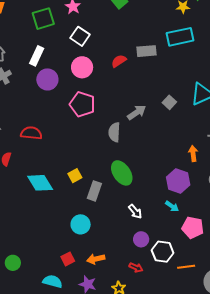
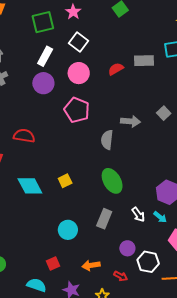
white rectangle: (37, 56) -> (45, 56), moved
gray arrow: (137, 112) -> (131, 121), turned 36
gray rectangle: (94, 191) -> (104, 219), moved
white arrow: (135, 212) -> (138, 215), moved
orange arrow: (96, 259) -> (91, 265), moved

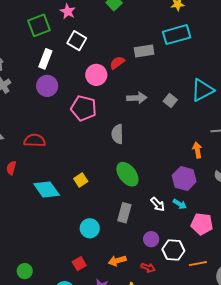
pink circle: (79, 73) -> (96, 75), moved
gray arrow: (131, 121) -> (137, 98), moved

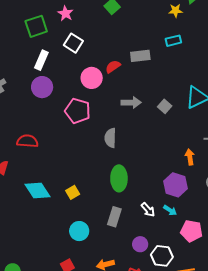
cyan rectangle: (177, 35) -> (173, 41), size x0.6
green ellipse: (127, 174) -> (119, 178), turned 35
yellow square: (81, 180) -> (73, 192), moved

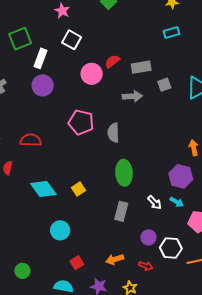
green square: (36, 26) -> (20, 39), moved
gray rectangle: (140, 56) -> (141, 67), moved
gray square: (165, 106) -> (164, 85), moved, turned 32
pink pentagon: (78, 111) -> (81, 122), moved
cyan circle: (79, 231) -> (60, 230), moved

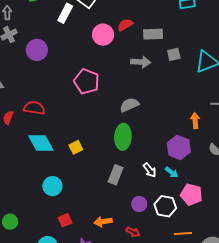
white rectangle: (41, 58) -> (65, 13), moved
purple circle: (43, 85) -> (37, 50), moved
gray semicircle: (113, 133) -> (129, 105), moved, turned 60
red semicircle: (31, 140) -> (34, 108), moved
white hexagon: (171, 248) -> (165, 206), moved

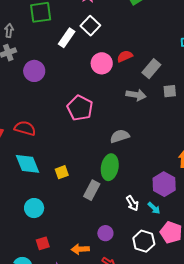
gray rectangle: (153, 34) -> (151, 69), turned -54
gray rectangle: (116, 175) -> (92, 190), moved
purple circle: (139, 204) -> (105, 233), moved

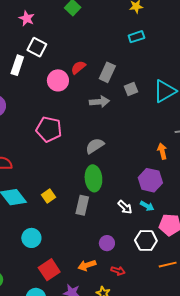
red square: (43, 243) -> (49, 270), size x1.5

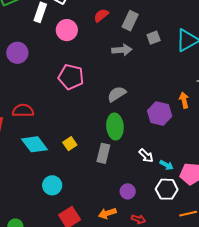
pink circle: (58, 80) -> (67, 30), moved
purple hexagon: (150, 180) -> (160, 113), moved
cyan arrow: (147, 206) -> (167, 165), moved

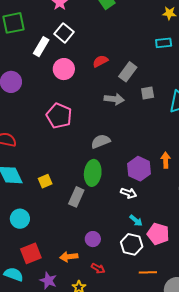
white arrow: (146, 156) -> (129, 193), moved, turned -35

